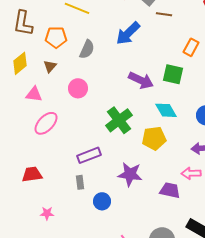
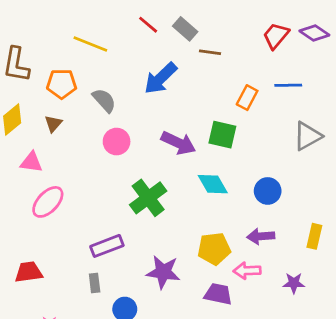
gray semicircle: (87, 49) -> (104, 100), turned -66
pink circle: (78, 88) -> (117, 142), moved
yellow pentagon: (154, 138) -> (214, 249), moved

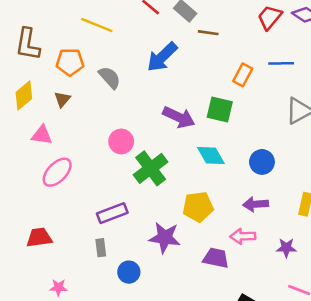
pink circle: (117, 142) -> (121, 141), moved
yellow pentagon: (214, 249) -> (198, 207), moved

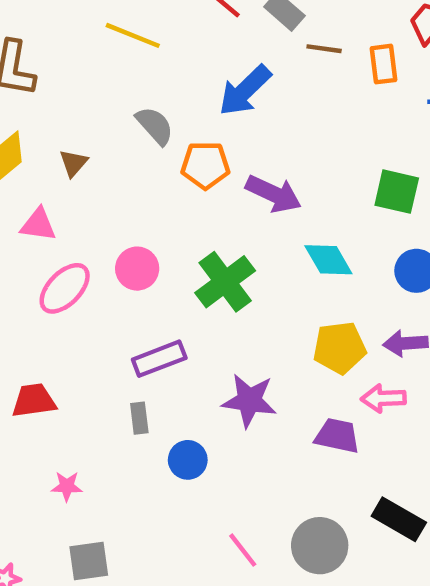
orange pentagon: (70, 62) -> (205, 165), moved
orange rectangle: (243, 75) -> (383, 64), moved, turned -35
green square: (220, 109) -> (397, 192), moved
pink circle: (121, 141) -> (137, 269), moved
yellow pentagon: (198, 207) -> (339, 348), moved

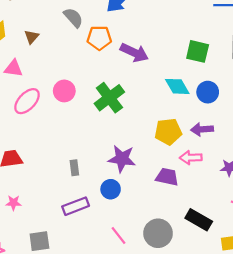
cyan diamond: (328, 260) -> (177, 86), moved
purple rectangle: (159, 359) -> (76, 206), moved
gray rectangle: (139, 418) -> (74, 168), moved
blue circle: (188, 460) -> (111, 189), moved
pink star: (67, 486) -> (13, 203), moved

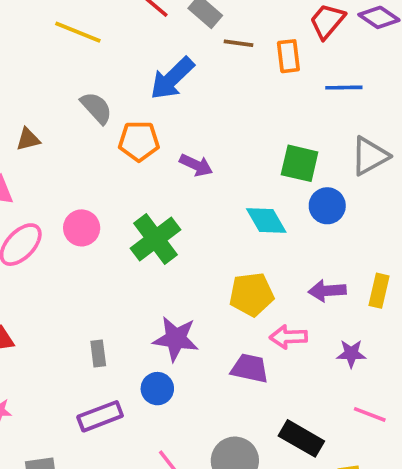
brown triangle: (32, 37) -> (28, 139), turned 35
purple arrow: (134, 53) -> (196, 165), size x0.7
blue circle: (208, 92) -> (327, 206), moved
purple arrow: (202, 129) -> (327, 291), moved

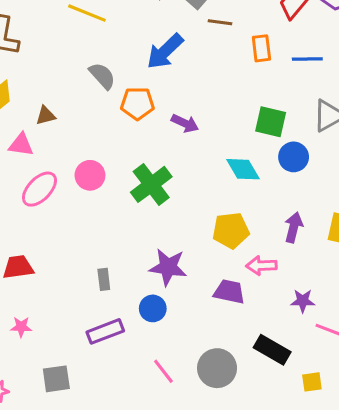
orange rectangle: (288, 56) -> (261, 48), moved
brown triangle: (28, 139) -> (46, 116), moved
purple arrow: (327, 291) -> (294, 227), turned 108
purple star: (351, 354) -> (303, 301), moved

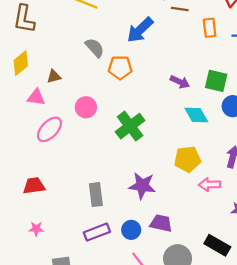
purple arrow: (185, 123) -> (180, 82), moved
pink circle: (90, 175) -> (86, 107), moved
gray rectangle: (104, 279) -> (96, 195), size x1.5
purple trapezoid: (229, 292) -> (161, 223), moved
blue circle: (153, 308) -> (131, 230), moved

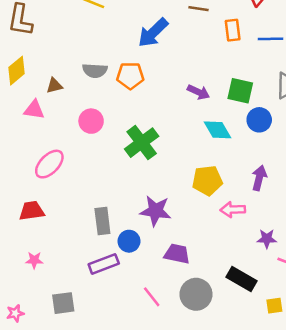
gray semicircle: (95, 48) -> (95, 71), moved, turned 135
pink ellipse: (49, 129) -> (49, 164), moved
blue circle: (131, 230) -> (129, 241), moved

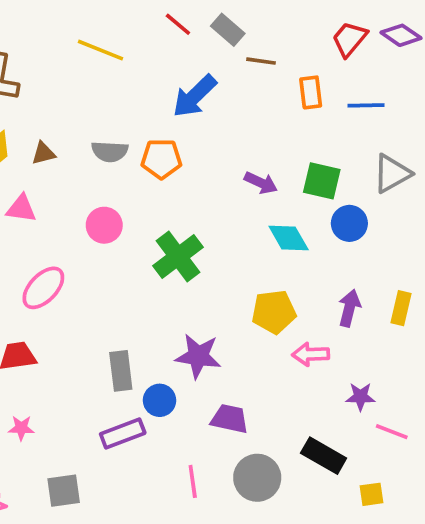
brown triangle: (54, 86) -> (43, 153), moved
pink line: (152, 297) -> (193, 481), turned 30

